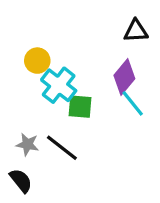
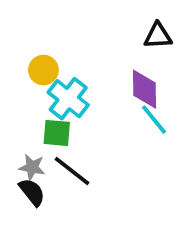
purple diamond: (124, 77) -> (144, 89), turned -40
green square: (80, 107) -> (57, 133), moved
black semicircle: (21, 181) -> (32, 192), moved

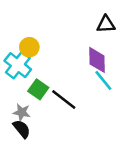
cyan cross: (68, 99) -> (18, 65), moved
green square: (57, 133) -> (38, 89), turned 30
black line: (72, 171) -> (64, 100), moved

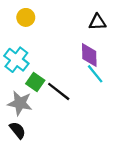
yellow circle: (29, 47) -> (26, 17), moved
gray star: (22, 112) -> (20, 103), size x1.5
black semicircle: (22, 129) -> (18, 130), moved

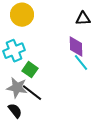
yellow circle: (26, 17) -> (22, 15), size x1.5
cyan cross: (16, 60) -> (14, 51), turned 30
black line: (59, 91) -> (32, 93), moved

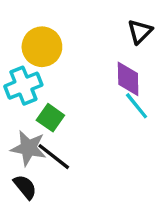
yellow circle: (22, 15) -> (42, 47), moved
black triangle: (83, 19) -> (140, 32), turned -42

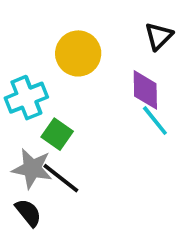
yellow circle: (42, 47) -> (78, 53), moved

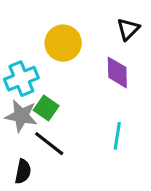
cyan line: (155, 121) -> (117, 136), moved, turned 48
gray star: (32, 169) -> (21, 116), moved
black semicircle: (28, 213) -> (23, 171), turned 50

